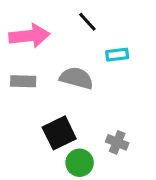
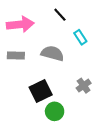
cyan rectangle: (117, 55) -> (80, 37), turned 64
gray cross: (117, 142) -> (84, 86), moved, turned 32

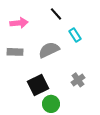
pink arrow: (20, 24) -> (19, 23), size x0.7
gray semicircle: (52, 53) -> (49, 50), turned -40

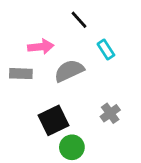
pink arrow: (19, 23) -> (41, 47), moved

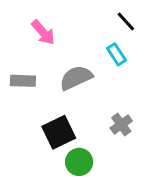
black line: (79, 20) -> (126, 21), moved
pink arrow: (41, 47) -> (43, 32), moved, turned 55

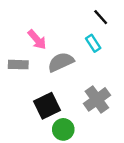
pink arrow: (43, 32) -> (37, 40), moved
gray cross: (121, 124) -> (97, 99), size x1.5

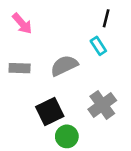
black line: (101, 17) -> (106, 18), turned 56
pink arrow: (37, 40) -> (22, 24), moved

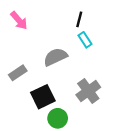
black line: (106, 18) -> (79, 19), moved
gray rectangle: (20, 68) -> (18, 73), moved, turned -36

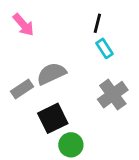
gray semicircle: (55, 57) -> (51, 74), moved
gray cross: (88, 91) -> (113, 95), moved

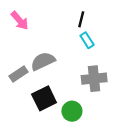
gray cross: (113, 95) -> (94, 79), turned 30
green circle: (71, 145) -> (72, 111), moved

